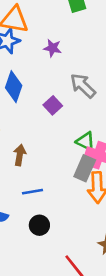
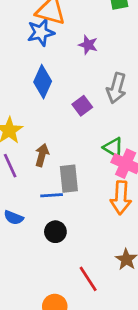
gray arrow: (83, 86) -> (116, 88), turned -124
gray rectangle: (85, 168) -> (69, 179), moved, turned -35

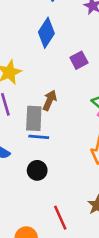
brown arrow: (42, 155) -> (50, 100), moved
gray rectangle: (69, 179) -> (34, 118), moved

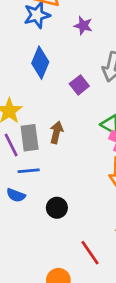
gray rectangle: (34, 118) -> (30, 138), moved
blue line: (39, 137) -> (29, 171), moved

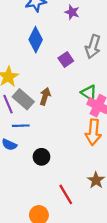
gray rectangle: (30, 138) -> (23, 99), turned -45

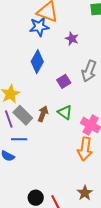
green triangle: (89, 93) -> (65, 112), moved
black circle: (41, 157) -> (36, 198), moved

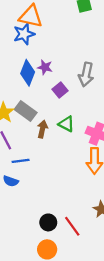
purple star: (72, 39) -> (45, 67), moved
gray rectangle: (23, 115) -> (26, 111), moved

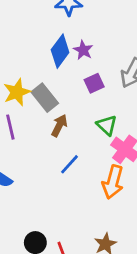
green triangle: (66, 124) -> (107, 125), moved
blue line: (21, 161) -> (70, 164), moved, turned -56

